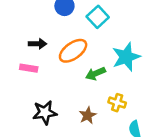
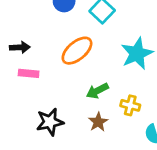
black arrow: (37, 44) -> (20, 47), moved
green arrow: (96, 74) -> (97, 91), moved

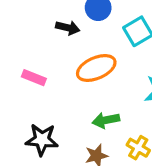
black arrow: (20, 47) -> (68, 28), moved

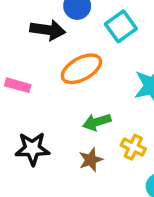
black arrow: (68, 28) -> (48, 30), size x1.4

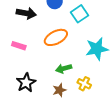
black arrow: (48, 30) -> (26, 13), moved
black star: (32, 149) -> (26, 83), turned -30

